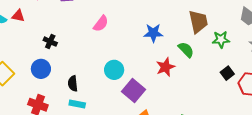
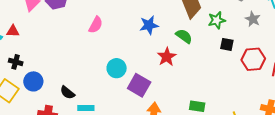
black cross: (50, 42) -> (16, 62), moved
blue circle: (41, 69) -> (33, 81), moved
black square: (227, 73) -> (227, 44), moved, turned -32
black semicircle: (73, 84) -> (67, 93), moved, turned -35

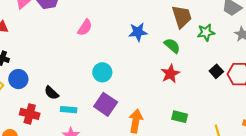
black square: (227, 44) -> (216, 71), moved, turned 32
red star: (167, 57) -> (170, 74), moved
purple square: (139, 85) -> (106, 104), moved

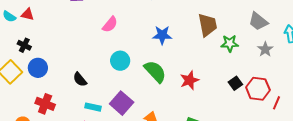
green semicircle: (172, 46) -> (155, 72), moved, size x1.4
cyan circle: (102, 72) -> (120, 61), moved
black semicircle: (51, 93) -> (80, 79), moved
cyan rectangle: (69, 110) -> (93, 107), moved

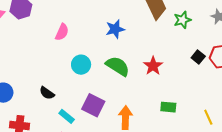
cyan rectangle: (93, 107) -> (67, 116), turned 42

